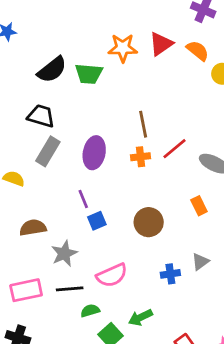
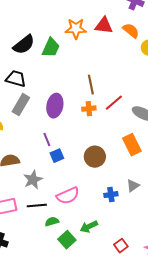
red triangle: (161, 44) -> (104, 26), turned 42
green trapezoid: (89, 74) -> (51, 48), turned -70
orange rectangle: (199, 206) -> (132, 145), size x1.5

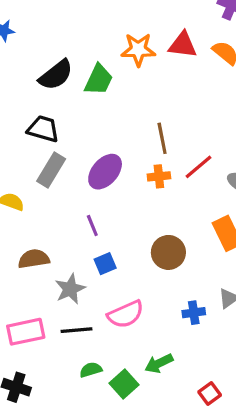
purple ellipse: (55, 106) -> (105, 172), turned 30
blue square: (57, 156) -> (105, 264), moved
green semicircle: (52, 222) -> (91, 370), moved

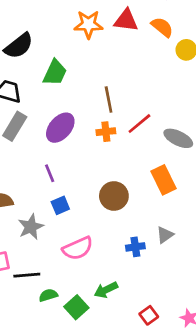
green trapezoid: (99, 80) -> (55, 73), moved
black line: (76, 330) -> (27, 275), moved

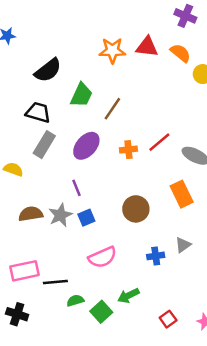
brown line: (109, 99) -> (112, 109), moved, turned 45
gray star: (31, 227) -> (60, 215), moved

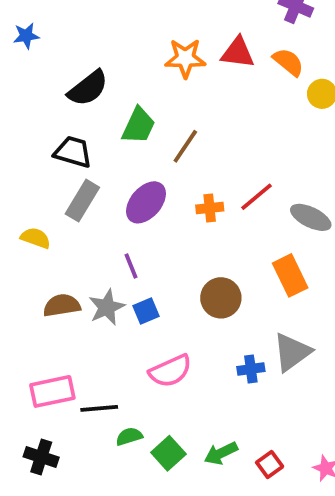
gray triangle: (183, 245) -> (292, 352), size x1.6
green arrow: (128, 296) -> (221, 453), moved

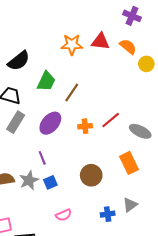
gray triangle: (292, 352) -> (130, 205), size x0.7
pink semicircle: (170, 371) -> (64, 215), size x0.7

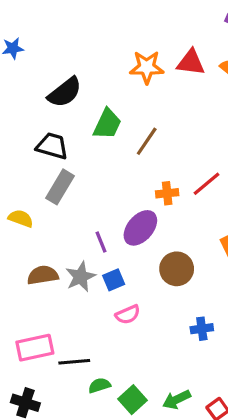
purple ellipse: (50, 123) -> (140, 228), moved
pink semicircle: (64, 215) -> (128, 315), moved

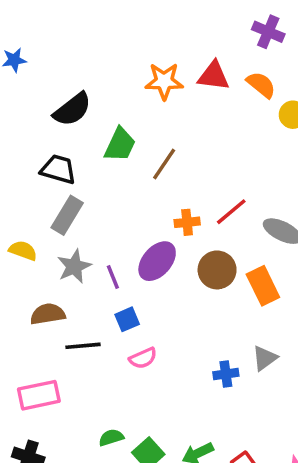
brown circle: (177, 269) -> (217, 270), moved
gray star: (81, 277) -> (74, 266), moved
black line: (74, 362) -> (83, 346), moved

